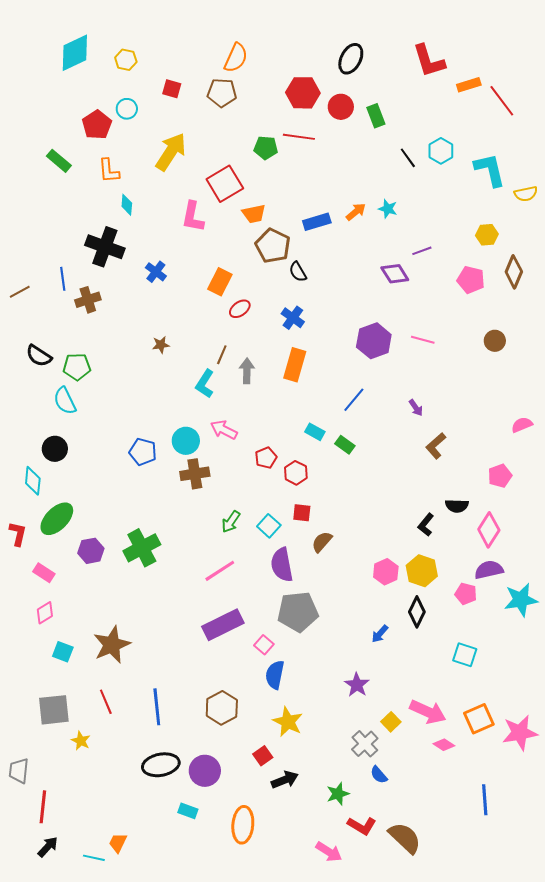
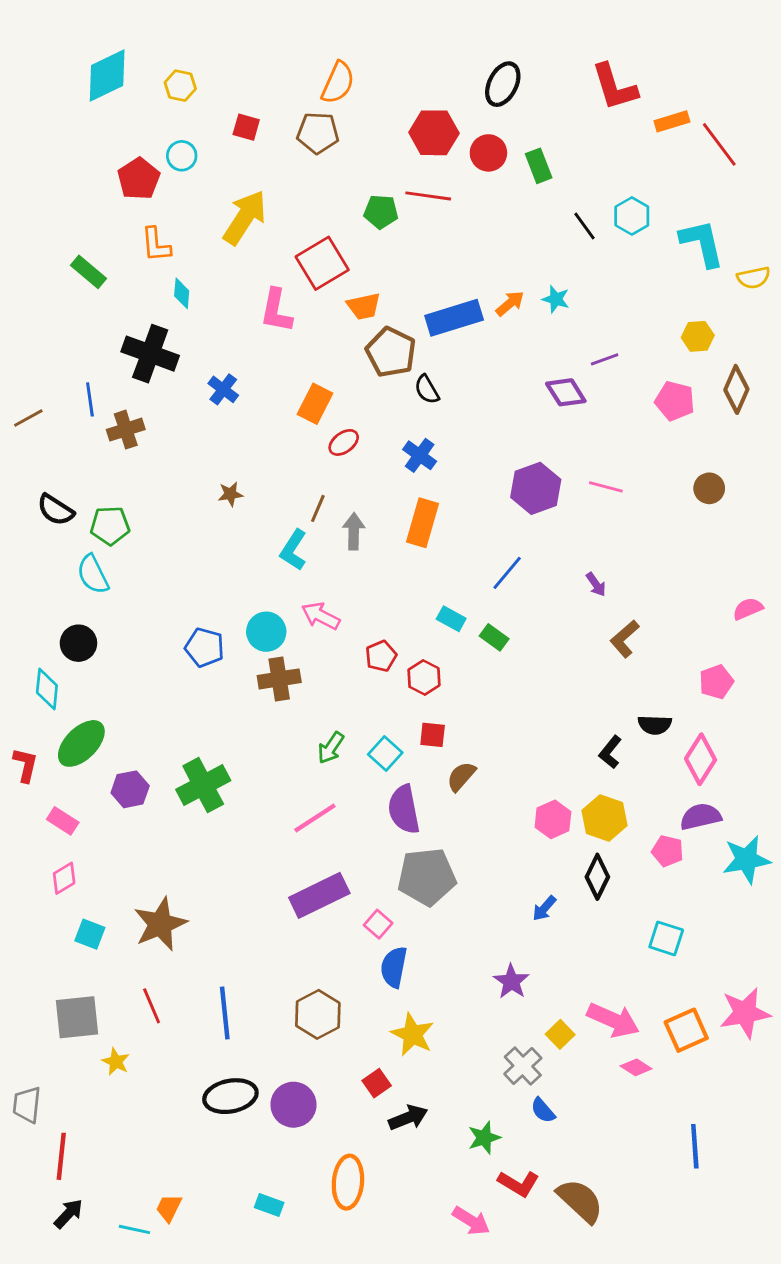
green rectangle: (59, 161) -> (89, 272), moved
blue rectangle: (317, 222) -> (454, 318), size x1.4
pink star: (520, 733) -> (745, 1013), moved
cyan rectangle: (188, 811) -> (269, 1205), moved

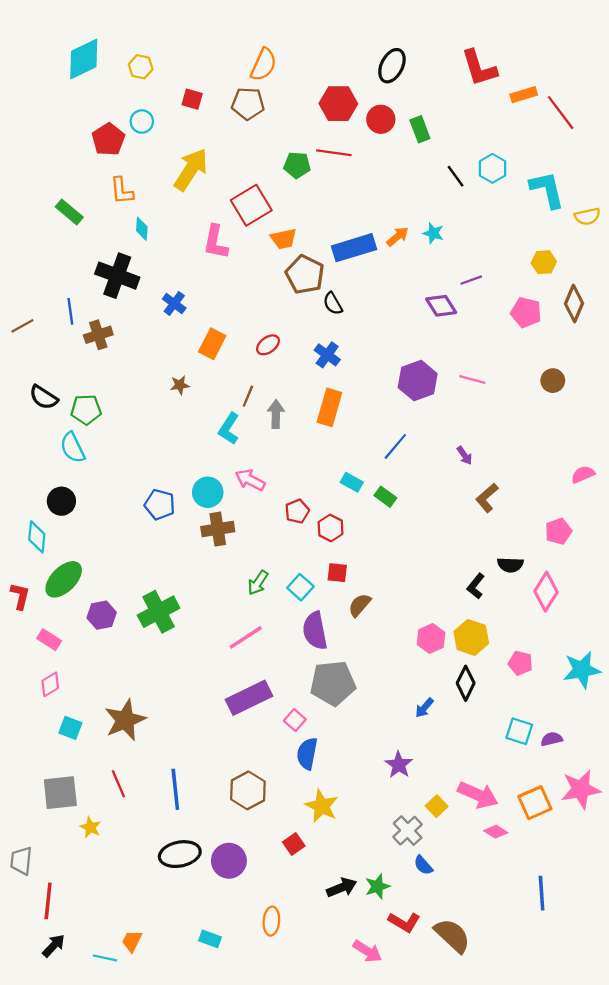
orange rectangle: (315, 404) -> (212, 344), moved
purple semicircle: (701, 817) -> (552, 739), moved, size x0.7
black arrow: (408, 1118) -> (342, 888), moved
orange ellipse: (348, 1182) -> (271, 921), size x0.7

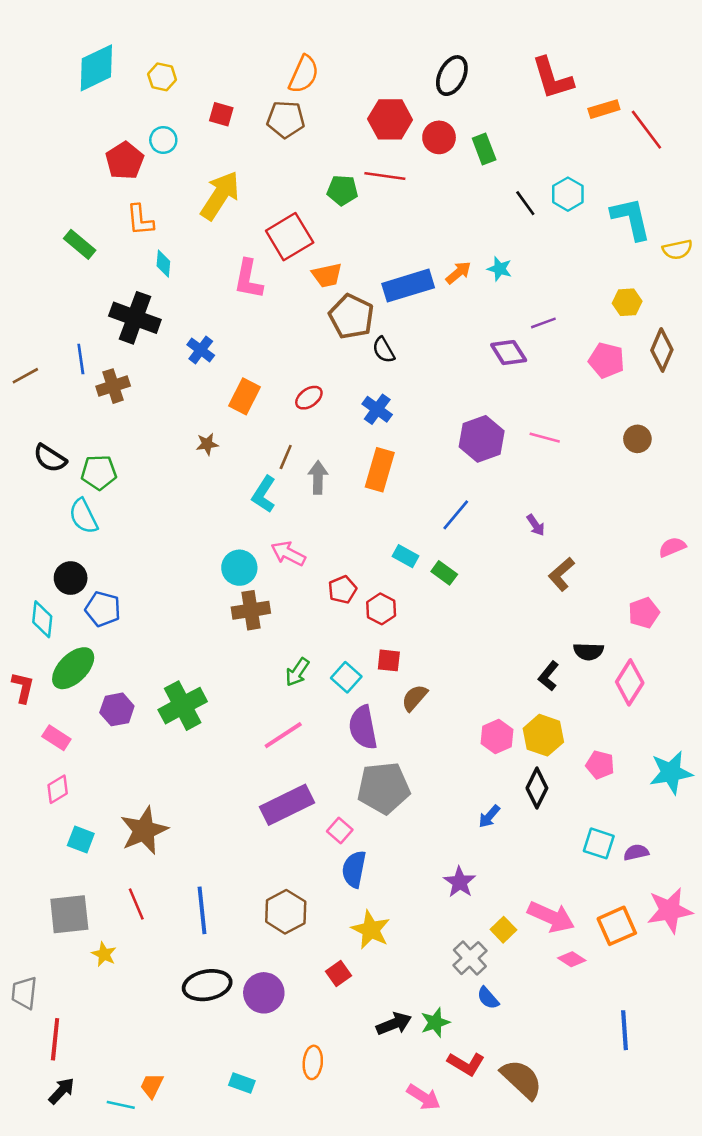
blue pentagon: (160, 505) -> (103, 609), moved

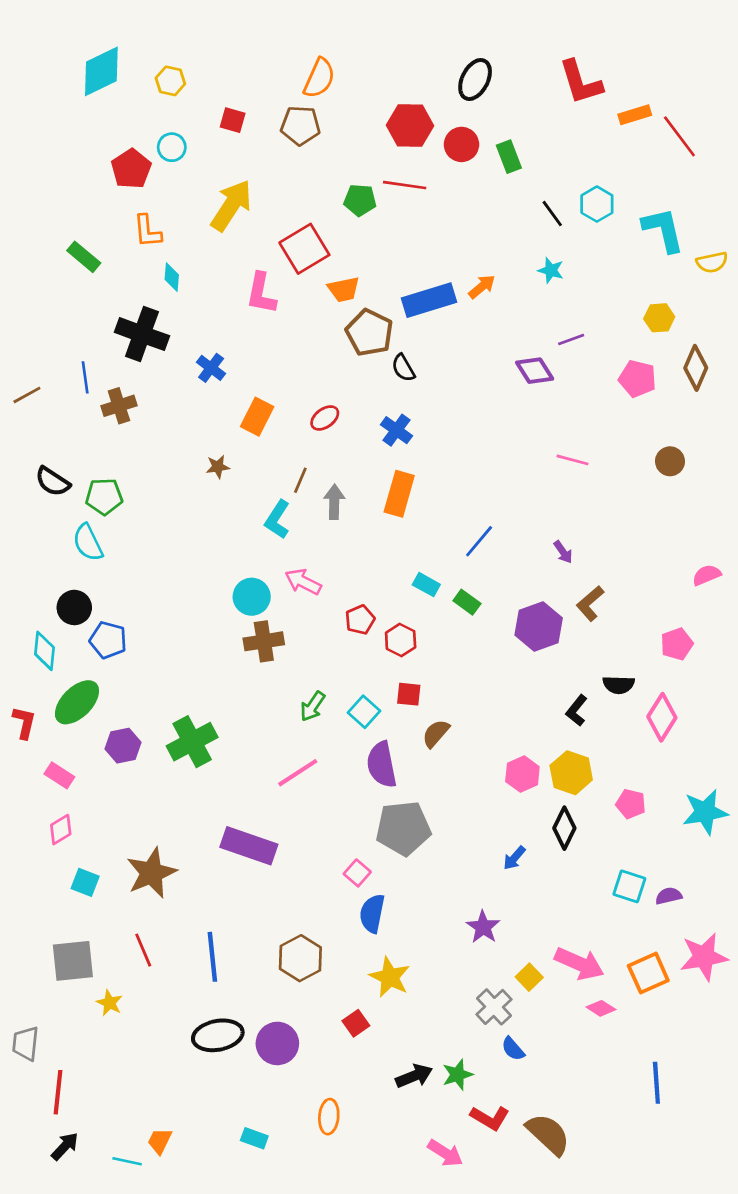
cyan star: (500, 269) -> (551, 270), moved
purple hexagon: (482, 439) -> (539, 626), moved
purple rectangle: (287, 805) -> (249, 846), moved, turned 45

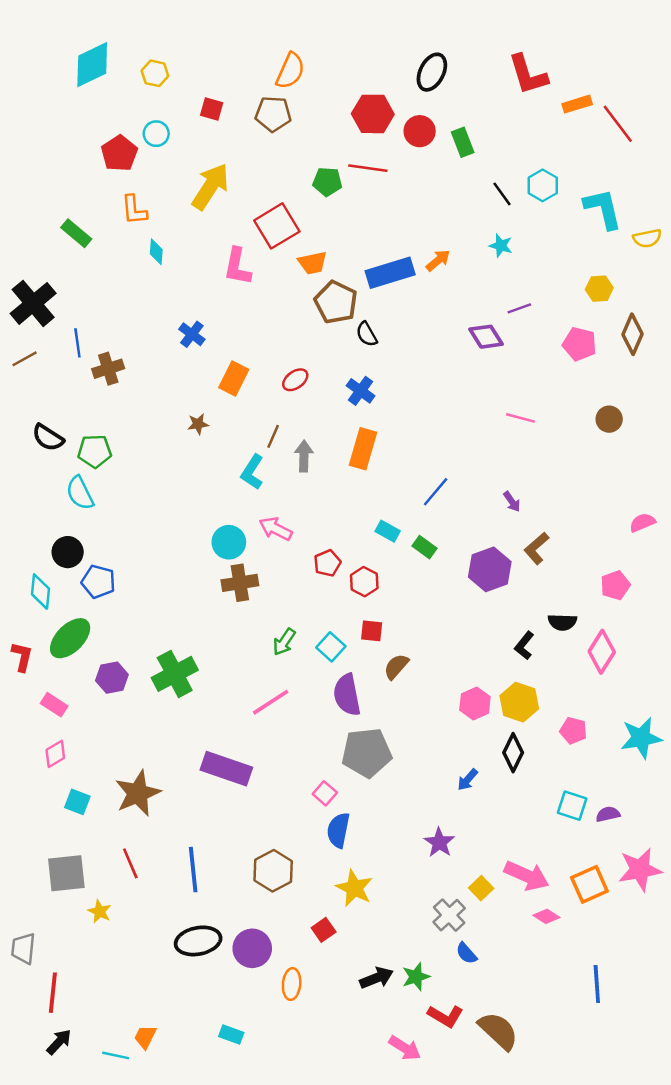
black cross: (142, 334) -> (33, 303), moved, turned 30
orange ellipse: (329, 1117) -> (292, 984), moved

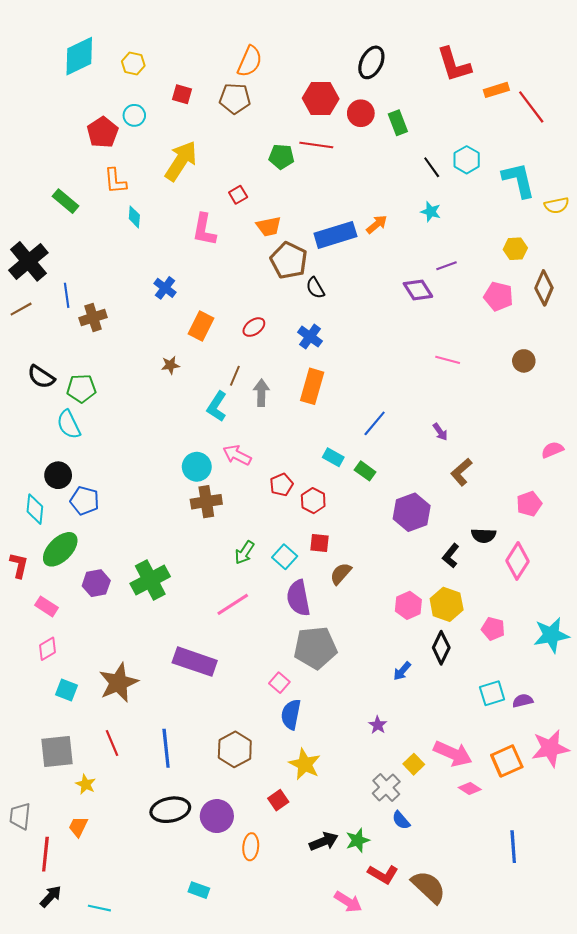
red square: (277, 226) -> (238, 195), size x0.5
purple hexagon: (490, 569) -> (412, 512), moved
cyan square: (572, 806) -> (492, 693), turned -35
purple star: (439, 843) -> (378, 725), size x0.7
orange trapezoid: (145, 1037) -> (78, 827), moved

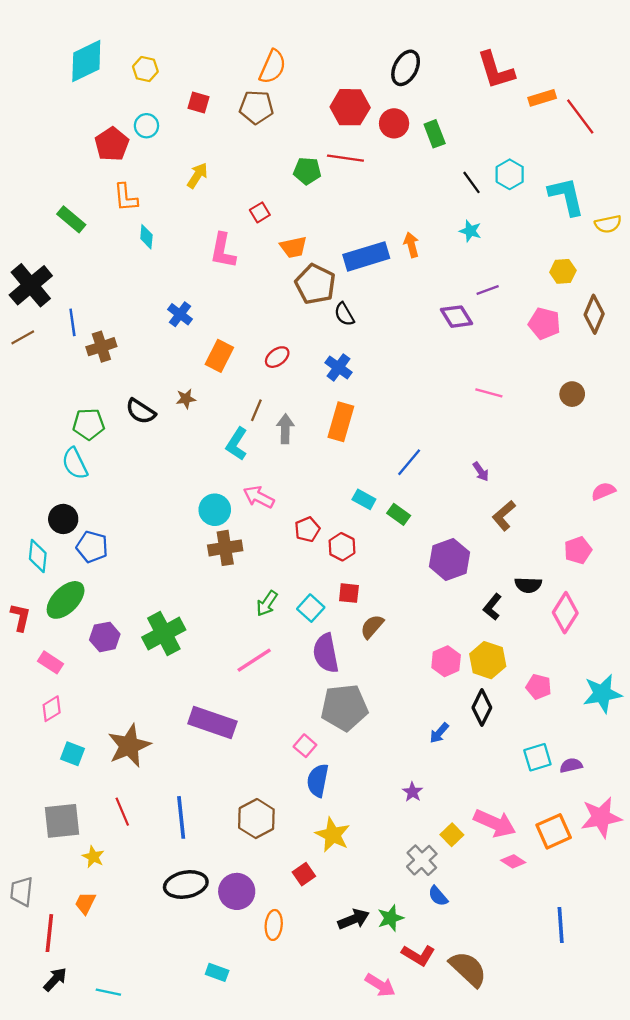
yellow arrow: (181, 161) -> (197, 175), size x0.6
orange arrow: (377, 224) -> (411, 245), turned -65
black semicircle: (41, 377) -> (141, 411), moved

